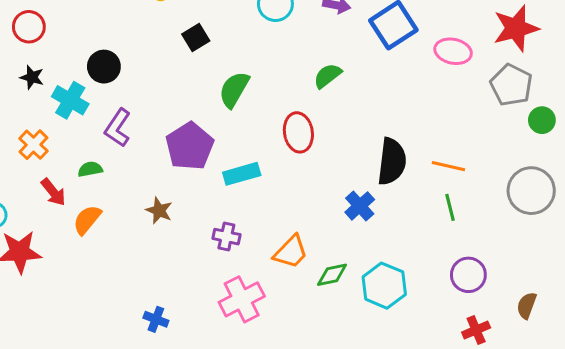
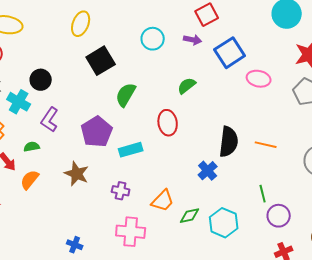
black square: (196, 37) -> (101, 61), size x1.6
pink ellipse: (453, 51) -> (259, 79), moved
green line: (450, 207) -> (263, 194), moved
brown star: (159, 211) -> (77, 174), size x1.4
pink cross: (242, 299) -> (131, 232), turned 32

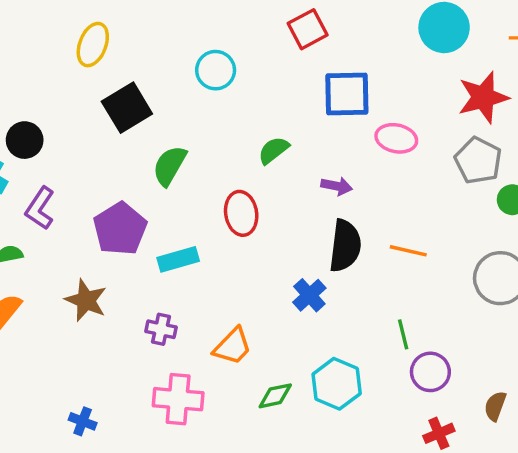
purple arrow: (193, 40) -> (337, 186), moved
blue square: (230, 53) -> (347, 94), turned 32
green diamond: (190, 216) -> (275, 396), moved

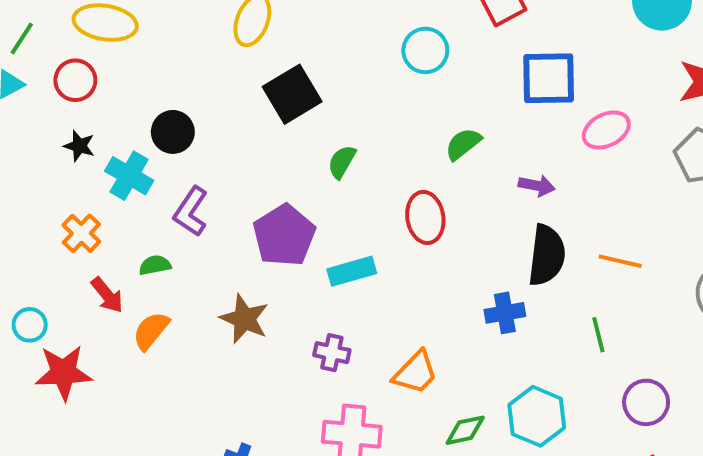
cyan circle: (216, 70) -> (425, 50), moved
pink ellipse: (396, 138) -> (606, 130), turned -39
green semicircle: (170, 166) -> (342, 162), size x0.7
blue cross: (309, 295) -> (505, 313), turned 32
green line: (403, 334) -> (598, 335), moved

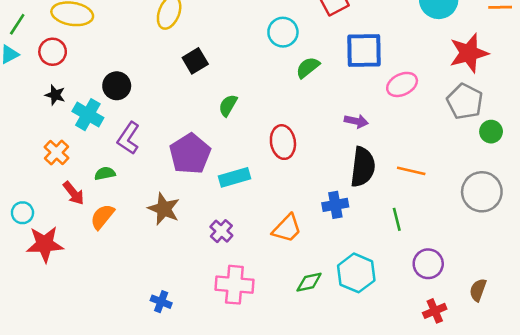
black square: (292, 94) -> (195, 61), size x0.7
green semicircle: (463, 144) -> (308, 67), moved
purple cross: (332, 353) -> (221, 231), turned 30
orange trapezoid: (415, 373) -> (287, 228), moved

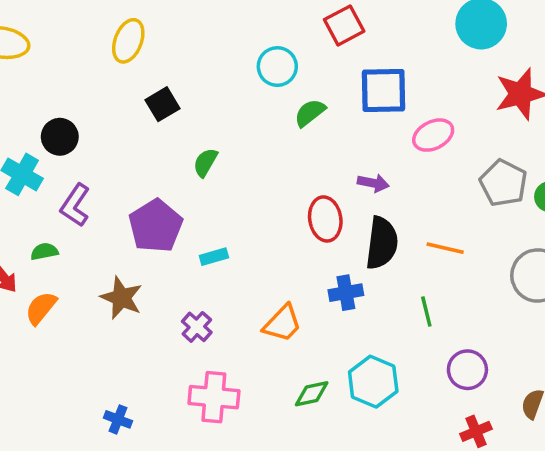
gray pentagon: (465, 101) -> (503, 183), moved
red ellipse: (283, 142) -> (325, 219), moved
cyan rectangle: (234, 177) -> (214, 257), size x0.7

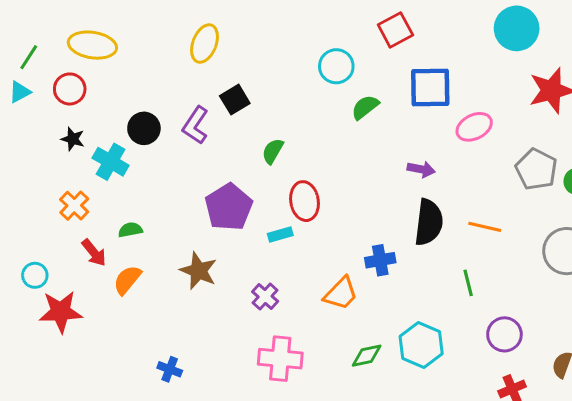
purple L-shape: (75, 205) -> (195, 125), moved
red ellipse: (325, 219) -> (304, 201), moved
blue cross: (346, 293) -> (380, 260), moved
blue cross: (118, 419) -> (170, 369), moved

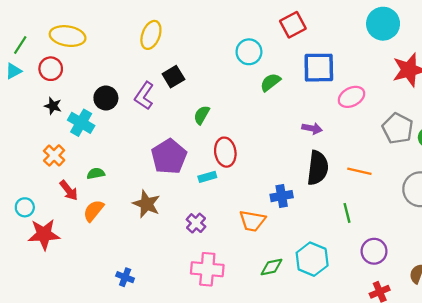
orange trapezoid: (341, 293) -> (252, 221), turned 56

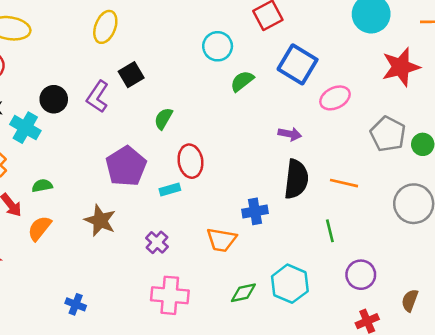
blue square: (319, 68) -> (298, 64), turned 32

